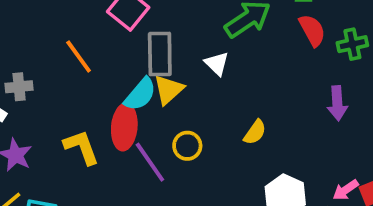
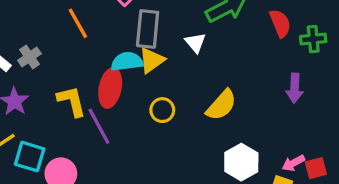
gray cross: (19, 87) -> (29, 57), moved, turned -35
cyan semicircle: (140, 94) -> (127, 62), turned -144
yellow semicircle: (255, 132) -> (221, 105), size x1.5
purple line: (150, 162) -> (99, 126), moved

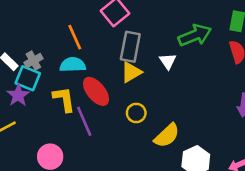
cyan semicircle: (127, 62) -> (73, 65), moved
red ellipse: (110, 88) -> (96, 91), turned -56
yellow semicircle: (221, 105) -> (167, 136), moved
cyan square: (30, 157) -> (28, 78), moved

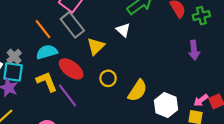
gray rectangle: (130, 47) -> (72, 25), moved, turned -35

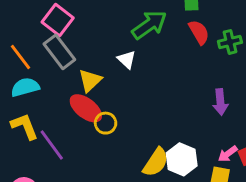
purple arrow: (194, 50) -> (220, 102), moved
red ellipse: (71, 69) -> (86, 108), moved
yellow semicircle: (137, 91) -> (156, 162), moved

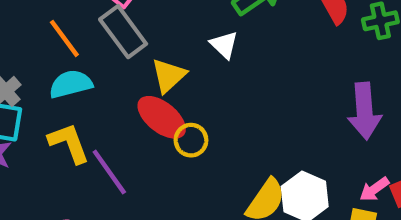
purple arrow: (220, 102) -> (364, 111), size x1.4

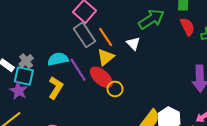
orange line: (64, 38) -> (106, 37), moved
yellow L-shape: (69, 143) -> (56, 88), turned 50
purple line: (109, 172) -> (78, 70), moved

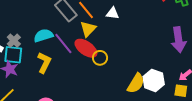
white triangle: (133, 43) -> (112, 13), turned -32

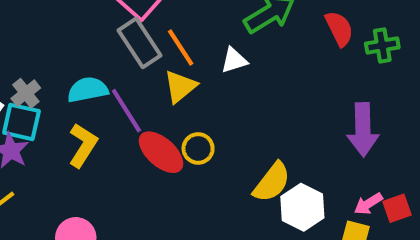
white triangle: (112, 13) -> (234, 60), turned -32
red ellipse: (86, 48) -> (161, 152), moved
yellow semicircle: (136, 83) -> (272, 182), moved

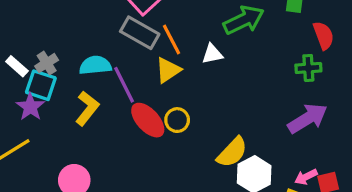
red semicircle: (339, 29) -> (323, 35), moved
gray rectangle: (140, 43) -> (140, 33), turned -33
green cross: (382, 45) -> (308, 68), moved
purple arrow: (363, 130) -> (308, 118), turned -126

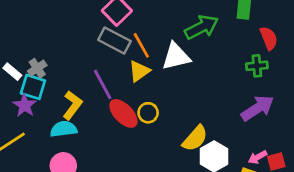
white triangle: (212, 54) -> (176, 56), size x1.6
cyan semicircle: (95, 65) -> (64, 129), moved

